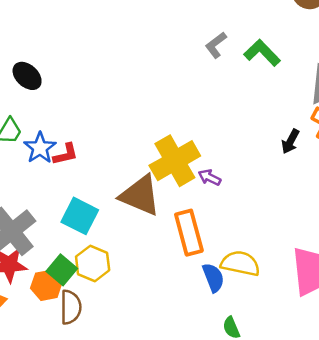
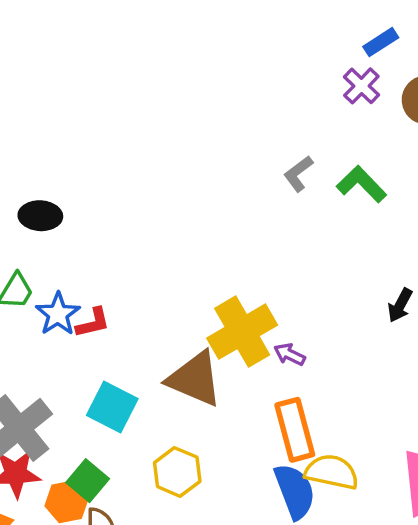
black ellipse: (27, 76) -> (40, 216), turned -40
orange rectangle: (189, 233) -> (295, 430), moved
yellow hexagon: (93, 263) -> (177, 472), moved
blue semicircle: (213, 278) -> (295, 491), size x1.4

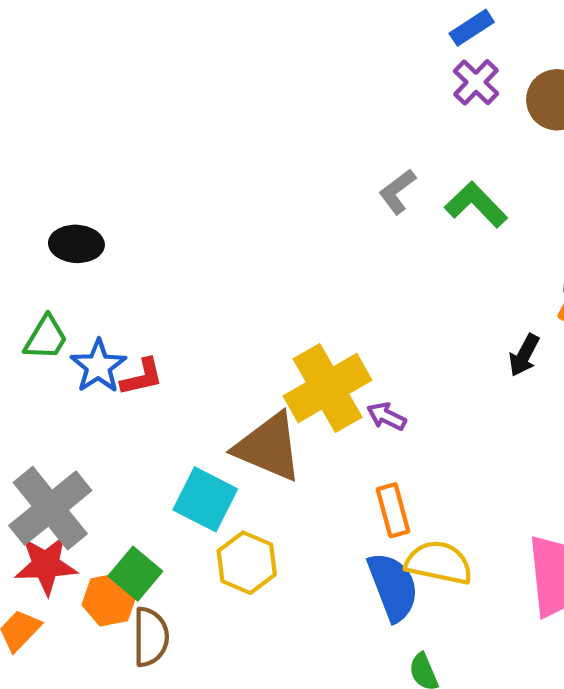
blue rectangle: (381, 42) -> (472, 28), moved
cyan square: (112, 407) -> (205, 499), moved
orange rectangle: (295, 430) -> (393, 510), size x0.7

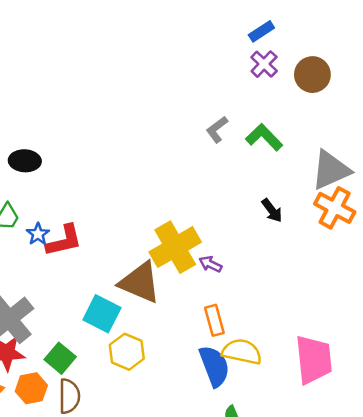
black arrow: (524, 355) -> (272, 210), moved, turned -65
blue star: (98, 366) -> (38, 234), size x0.7
red L-shape: (142, 377) -> (64, 241), size x1.4
orange hexagon: (109, 600) -> (31, 388), moved

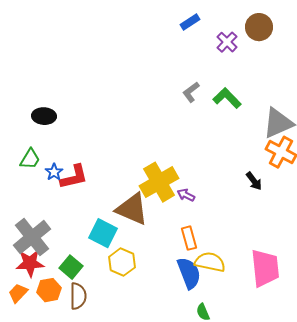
blue rectangle: (261, 31) -> (190, 22), moved
brown circle: (312, 75) -> (259, 27), moved
black arrow: (272, 210) -> (254, 181), moved

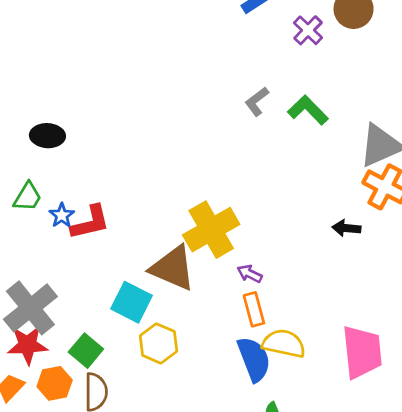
black arrow: (254, 181) -> (346, 228), turned 132
purple arrow: (186, 195) -> (250, 274), moved

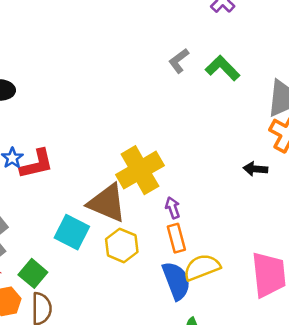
purple arrow: (250, 274) -> (173, 208), turned 45
yellow hexagon: (159, 343) -> (122, 245), moved
yellow semicircle: (284, 343) -> (202, 267), turned -33

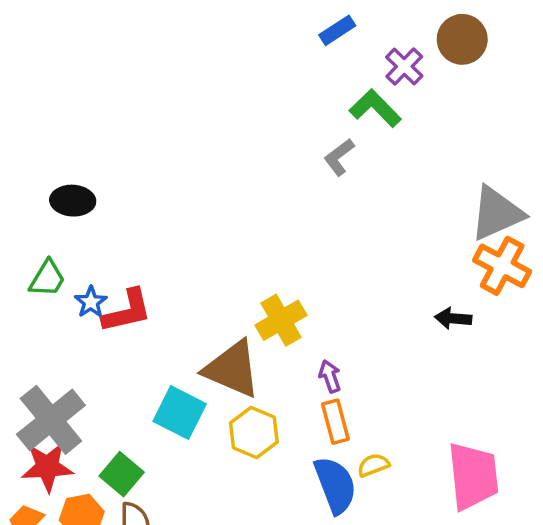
green L-shape: (223, 68) -> (375, 108), moved
yellow cross: (140, 170) -> (281, 320), size x0.7
yellow semicircle: (202, 267) -> (373, 465), size x0.6

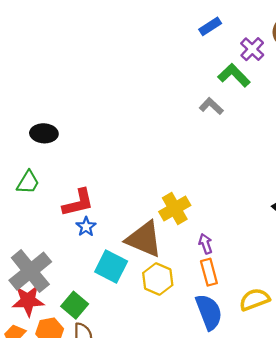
gray L-shape: (339, 157) -> (211, 106), turned 80
blue star: (91, 302) -> (86, 227), moved
yellow semicircle: (373, 465) -> (254, 299), moved, size x1.5

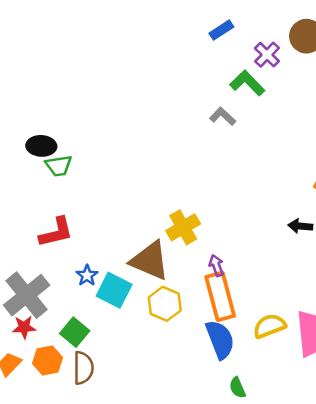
green trapezoid: (28, 182) -> (59, 166), moved, turned 50
red L-shape: (78, 203) -> (56, 232), moved
blue star: (86, 227) -> (87, 275), moved
orange rectangle: (209, 272) -> (220, 296), size x1.6
red star: (28, 301) -> (24, 327), size x0.7

